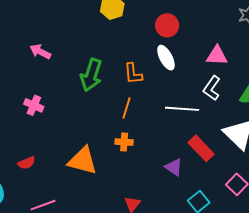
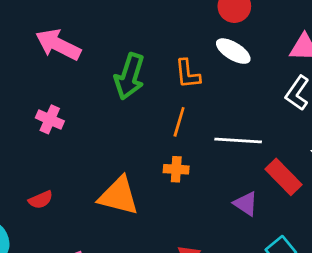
pink arrow: (40, 52) -> (58, 45), size x1.5
white ellipse: (166, 58) -> (233, 51), turned -30
white line: (182, 109) -> (238, 141), moved

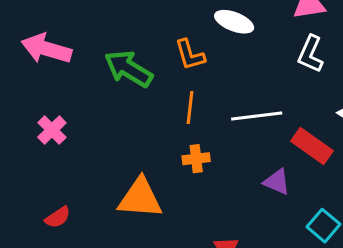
green arrow: (129, 76) -> (128, 69), turned 114
pink cross: (50, 119) -> (52, 130), turned 32

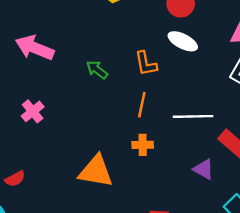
green arrow: (128, 69) -> (97, 70), size x0.6
red semicircle: (58, 217) -> (15, 179), moved

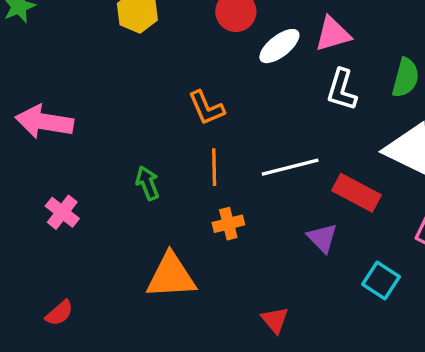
white ellipse: (183, 41) -> (279, 46), moved, turned -52
green arrow: (97, 70) -> (147, 183), moved, turned 45
purple triangle: (204, 169) -> (322, 238), turned 30

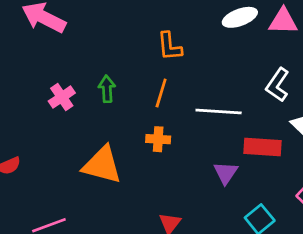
white L-shape: (342, 90) -> (277, 85), moved
red rectangle: (357, 193) -> (263, 147), turned -42
pink cross: (62, 212) -> (62, 97), moved

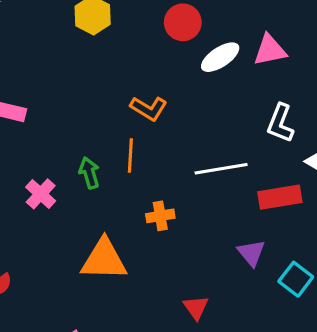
orange L-shape: (170, 46) -> (149, 108), turned -40
orange line: (161, 93) -> (130, 155), moved
purple triangle: (226, 173) -> (251, 253), moved

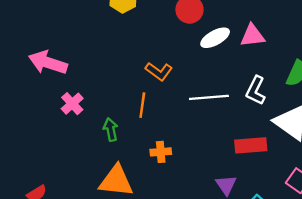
white line: (221, 169) -> (209, 97), moved
green arrow: (89, 173) -> (111, 129), moved
pink cross: (41, 194) -> (72, 104), moved

